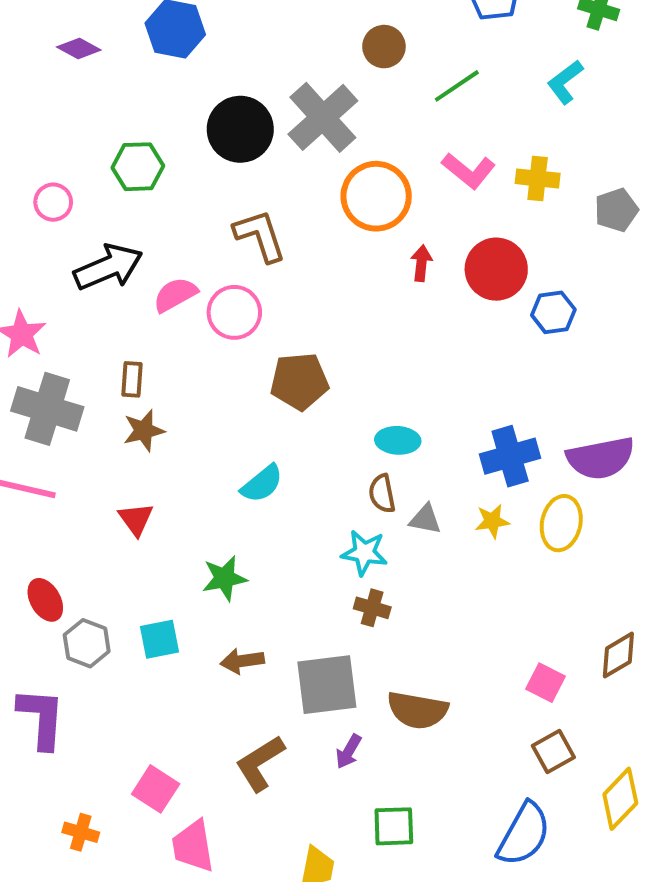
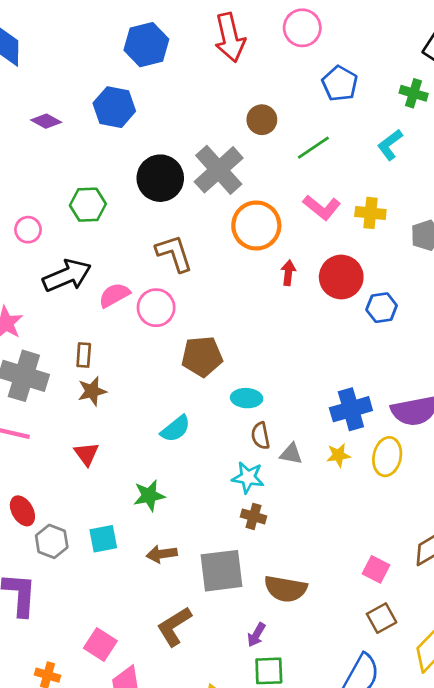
cyan ellipse: (398, 440) -> (247, 398), moved
purple arrow: (349, 752) -> (256, 635), moved

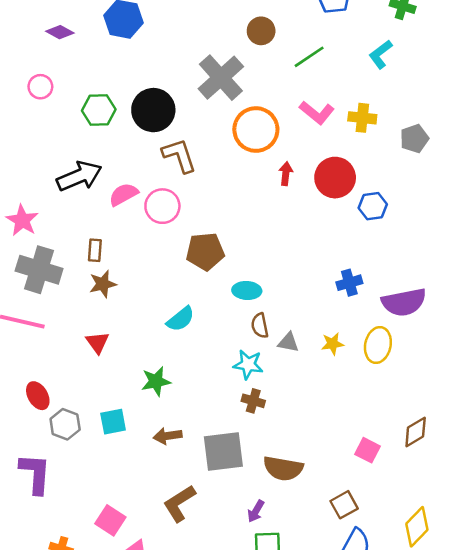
black circle: (160, 178) -> (153, 110), moved
pink circle: (28, 230) -> (40, 87), moved
blue cross: (351, 409) -> (349, 283), moved, size x0.7
brown square: (382, 618) -> (344, 505), moved

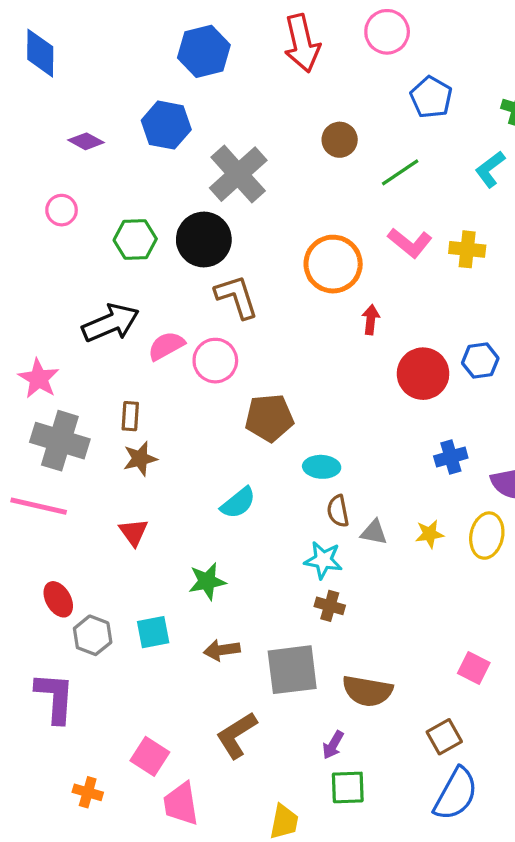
gray cross: (221, 78) -> (238, 174), moved
red circle: (335, 178) -> (423, 374), moved

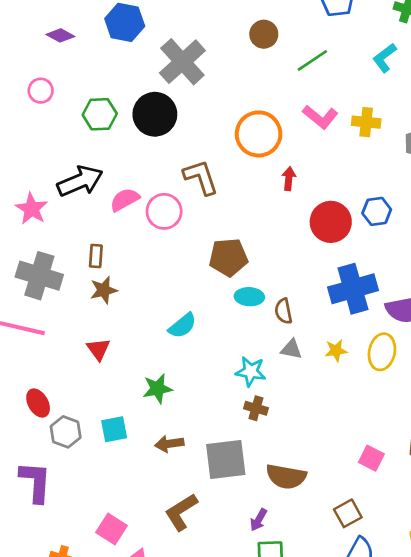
brown L-shape: (237, 297) -> (201, 177), moved
pink star: (39, 379) -> (31, 209), moved
brown pentagon: (269, 418) -> (228, 257), moved
blue cross: (451, 457) -> (353, 289), size x1.8
brown semicircle: (338, 511) -> (283, 311), moved

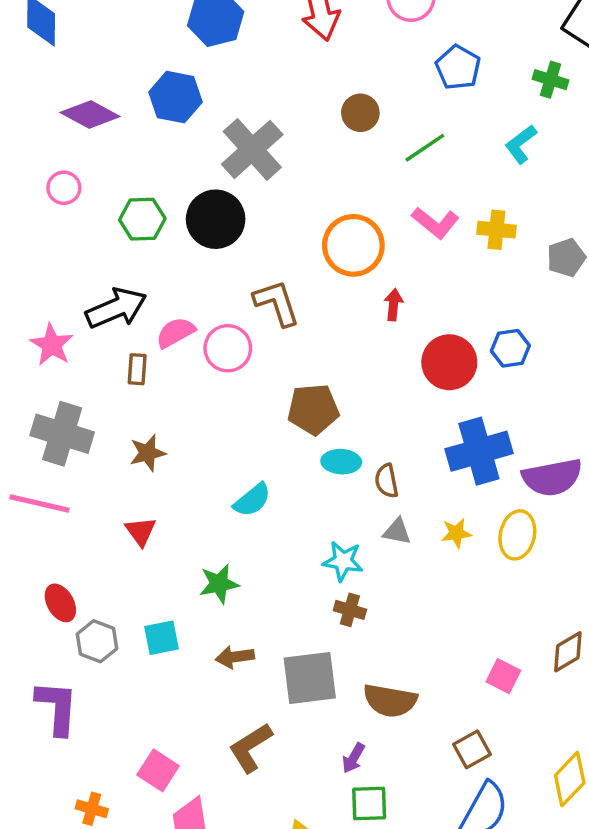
purple diamond: (60, 35) -> (90, 115), size x1.5
brown rectangle: (96, 256) -> (137, 369), moved

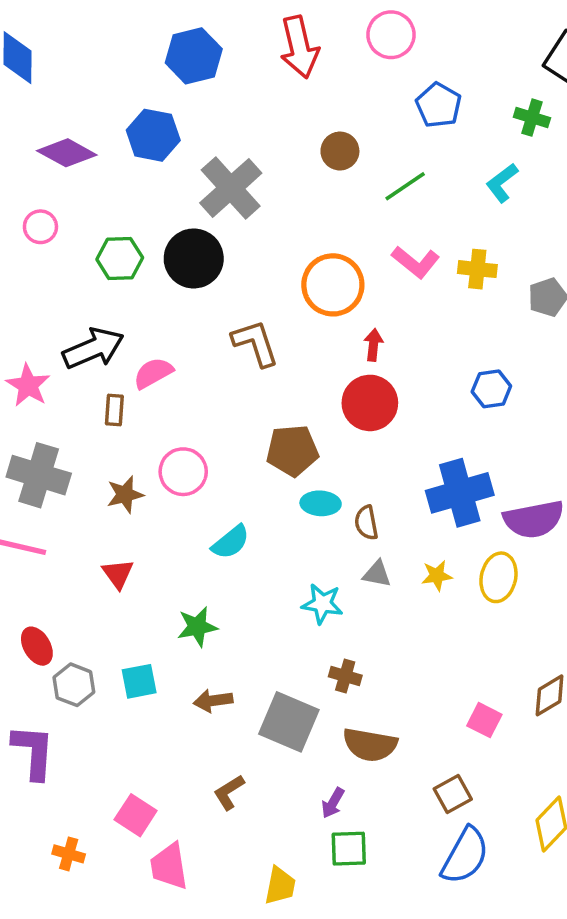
pink circle: (228, 348) -> (183, 472), moved
red circle: (449, 362) -> (370, 403), moved
brown cross: (350, 610) -> (345, 676), moved
gray square: (310, 678) -> (289, 722), turned 30
brown L-shape: (250, 748) -> (229, 792), size x0.7

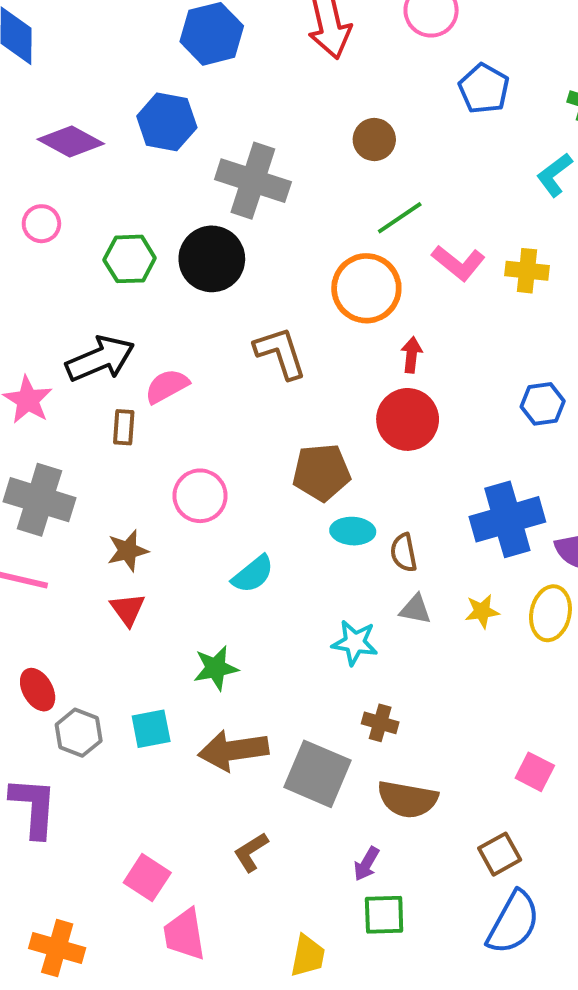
green line: (405, 186) -> (400, 218), moved
gray cross: (231, 188) -> (253, 181), turned -30
brown star: (125, 495) -> (128, 551), moved
brown arrow: (213, 701) -> (233, 750), size x1.6
orange cross: (69, 854) -> (57, 948), moved, size x1.5

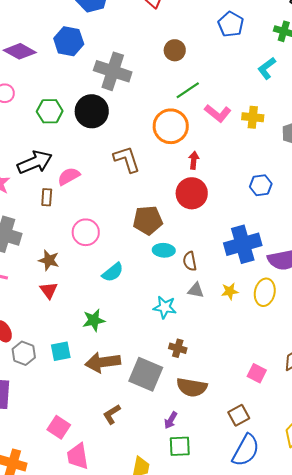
brown star: (128, 551) -> (49, 260), turned 30

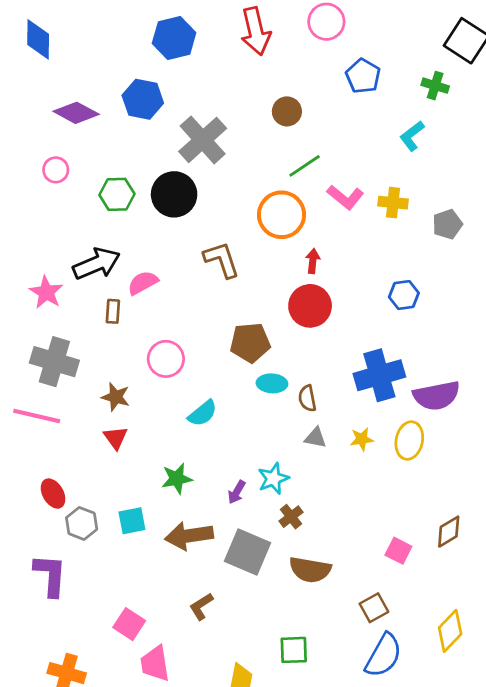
gray cross: (113, 71) -> (203, 140), turned 30
cyan star: (165, 307) -> (273, 479), moved, turned -30
brown cross: (178, 348) -> (291, 517), turned 36
purple arrow: (171, 420) -> (237, 492), moved

